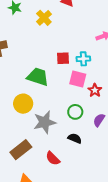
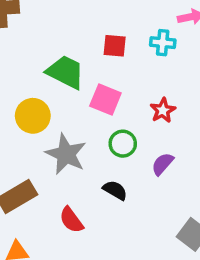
cyan cross: (83, 59) -> (163, 43), moved
pink square: (78, 79) -> (105, 100), moved
gray star: (45, 122) -> (66, 154), turned 30

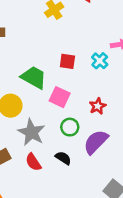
cyan cross: (163, 43) -> (100, 61), turned 35
purple semicircle: (163, 164) -> (96, 142), size x1.6
red semicircle: (71, 220) -> (33, 162), moved

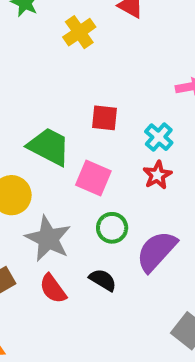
cyan cross: (100, 61) -> (159, 137), moved
red star: (98, 106) -> (157, 175), moved

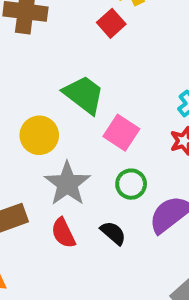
red square: (105, 118) -> (111, 23), moved, turned 32

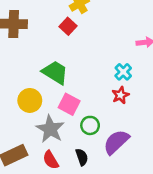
pink square: (121, 133) -> (69, 104), moved
black semicircle: (113, 233) -> (82, 157), turned 35

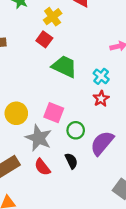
green trapezoid: (55, 72) -> (64, 66), moved

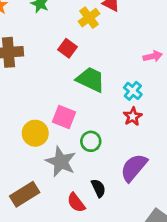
yellow cross: (53, 17) -> (89, 18), moved
pink square: (54, 113) -> (64, 117), moved
green circle: (76, 130) -> (91, 141), moved
red semicircle: (42, 167) -> (76, 203), moved

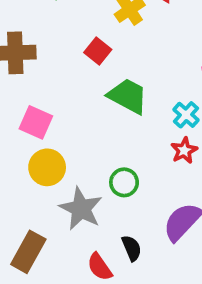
pink square: (64, 117) -> (36, 122), moved
brown rectangle: (25, 194) -> (28, 252), turned -32

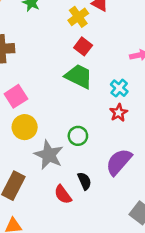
red square: (98, 51) -> (83, 46), moved
pink square: (36, 122) -> (16, 96), turned 35

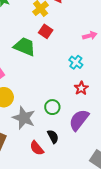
green trapezoid: (79, 76) -> (25, 47), moved
red star: (119, 113) -> (81, 88), moved
green circle: (78, 136) -> (52, 107), moved

